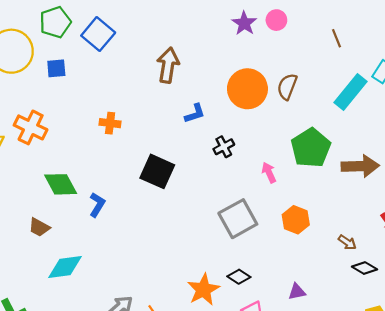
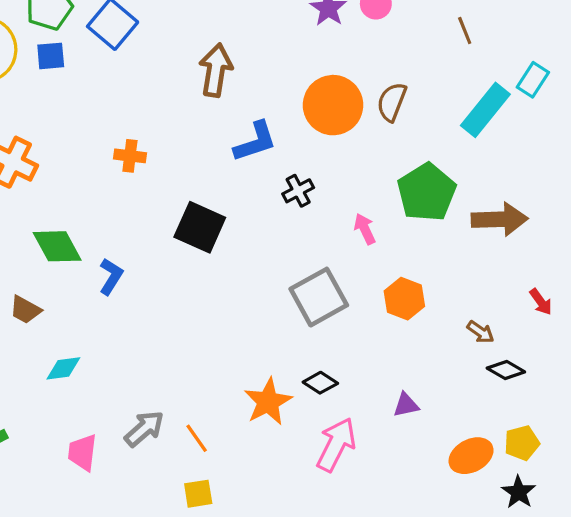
blue square: (56, 68) -> (51, 56), moved
blue L-shape: (195, 113) -> (255, 142), size x1.4
cyan diamond: (65, 267) -> (63, 368), size x0.7

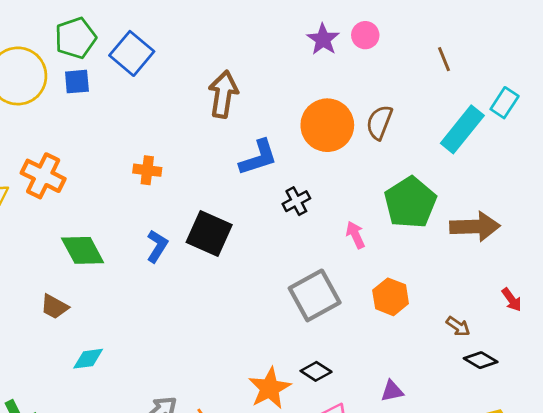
blue L-shape: (111, 276) -> (157, 246), moved

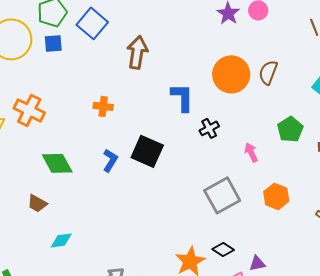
brown arrow: (223, 94) -> (137, 52), moved
blue L-shape: (258, 158) -> (182, 97), turned -72
green pentagon: (410, 203) -> (290, 129), size x0.7
purple triangle: (392, 391) -> (257, 263), moved

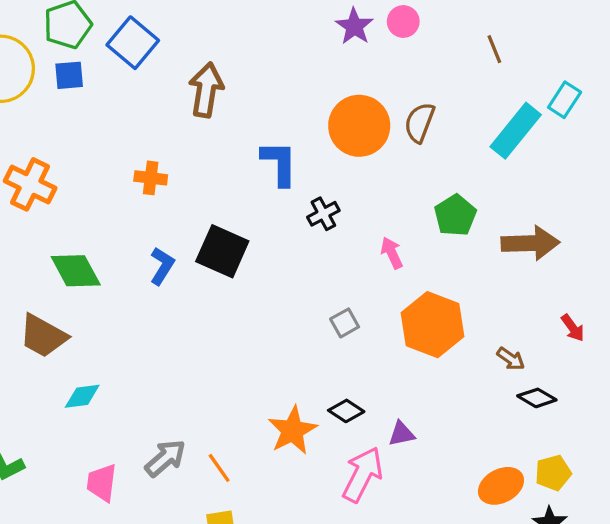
gray square: (222, 195) -> (345, 323), size x0.5
orange hexagon: (276, 196) -> (433, 325), size x1.5
brown trapezoid: (37, 203) -> (43, 336), size x1.5

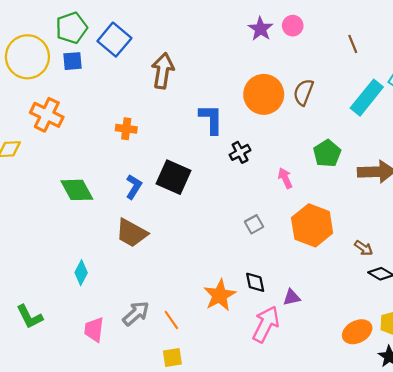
orange cross: (30, 184) -> (47, 115), moved
brown trapezoid: (43, 336) -> (132, 233), moved
cyan diamond: (82, 396) -> (81, 273), turned -55
black diamond: (346, 411) -> (255, 282), turned 45

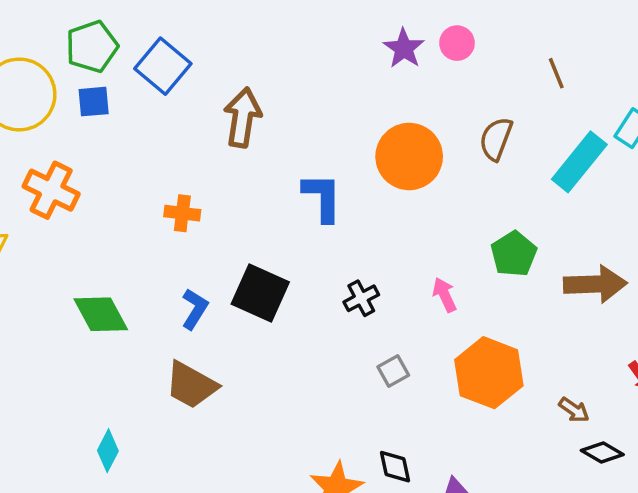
brown semicircle: (303, 92) -> (496, 139), moved
black cross: (240, 152) -> (361, 298), moved

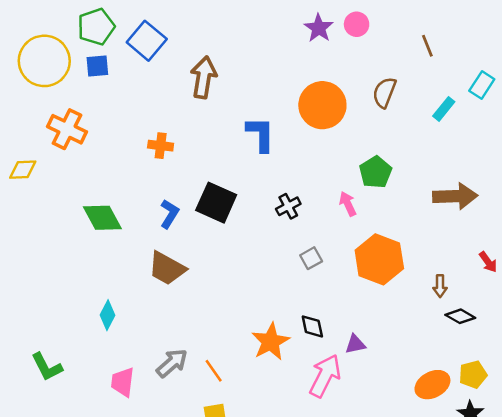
cyan rectangle: (579, 162) -> (444, 109), size x0.6
green pentagon: (514, 254) -> (376, 172), moved
brown arrow: (574, 410) -> (440, 286), turned 55

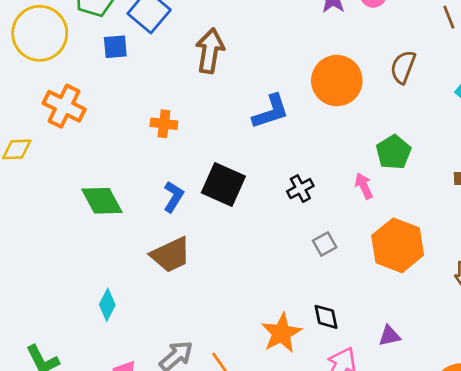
blue square: (97, 66) -> (115, 47), moved
blue L-shape: (260, 134) -> (271, 112), turned 72
brown trapezoid: (167, 268) -> (171, 255), turned -54
purple triangle: (355, 344) -> (389, 336), moved

